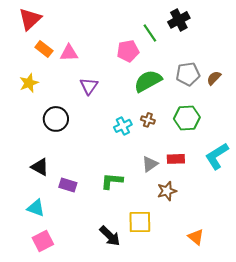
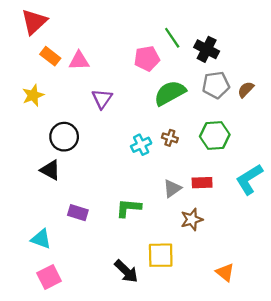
black cross: (179, 20) -> (207, 49), moved, turned -35
black triangle: (40, 167) -> (50, 170), moved

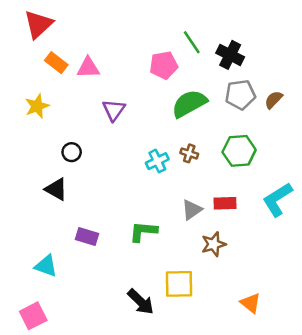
black circle: (64, 137) -> (72, 152), size x0.6
pink square: (49, 277) -> (33, 316), moved

